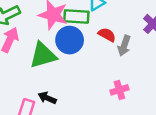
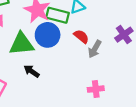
pink cross: (119, 90) -> (96, 89), moved
black arrow: (47, 98) -> (32, 71), moved

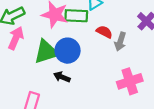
blue circle: (48, 35) -> (68, 51), moved
pink cross: (96, 89) -> (130, 81), size x1.5

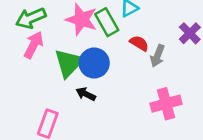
green rectangle: (76, 16) -> (107, 22), turned 55
green triangle: (46, 52) -> (69, 63), turned -32

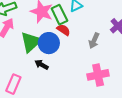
red semicircle: (139, 43) -> (64, 30), moved

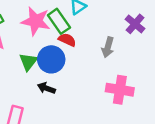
green triangle: (31, 42) -> (28, 62), size x0.7
pink cross: (98, 75) -> (120, 90), turned 30

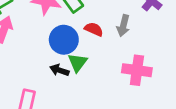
red semicircle: (67, 40) -> (94, 29), moved
green triangle: (28, 62) -> (77, 63), moved

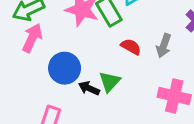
blue circle: (64, 40) -> (65, 68), moved

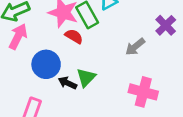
gray arrow: (164, 46) -> (135, 47), turned 30
red semicircle: (131, 47) -> (74, 36), moved

